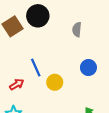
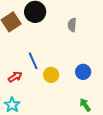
blue circle: (88, 68) -> (83, 72), moved

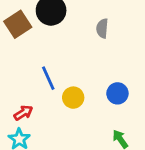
red arrow: (15, 77) -> (23, 113), moved

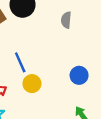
yellow circle: (73, 98) -> (32, 84), moved

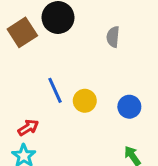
yellow circle: (32, 84) -> (85, 101), moved

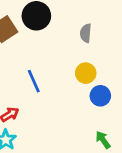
yellow circle: (85, 101) -> (86, 73), moved

